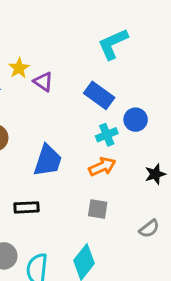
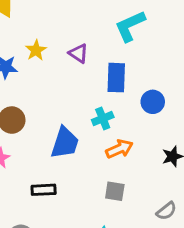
purple triangle: (43, 82) -> (78, 53), moved
blue rectangle: (99, 95) -> (116, 78), turned 56
cyan cross: (107, 135) -> (103, 119), moved

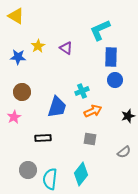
blue rectangle: (116, 78) -> (111, 57), moved

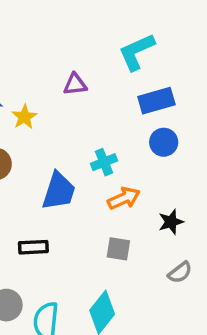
yellow star: (38, 46) -> (24, 117), moved
purple triangle: (66, 48) -> (75, 84), turned -40
blue rectangle: (111, 57) -> (156, 101), turned 72
black star: (128, 116) -> (171, 222), moved

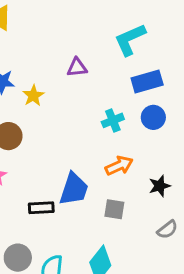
cyan cross: (104, 162) -> (113, 120), moved
blue trapezoid: (59, 191) -> (74, 189), moved

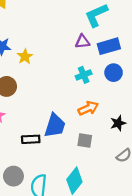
purple triangle: (77, 68) -> (82, 42), moved

